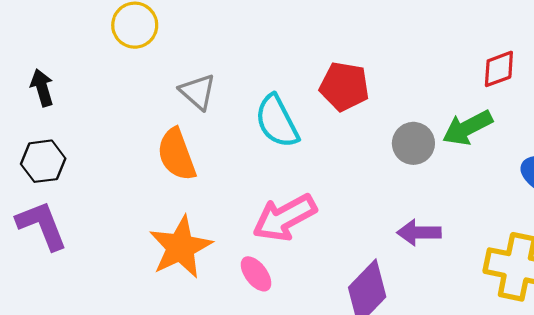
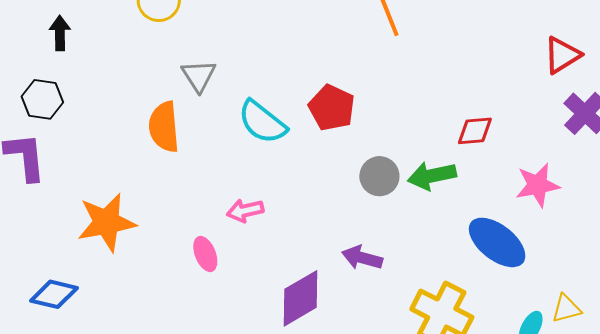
cyan semicircle: (277, 121) -> (262, 122), turned -40
pink arrow: (285, 218) -> (245, 211), size x0.6
orange star: (181, 247) -> (107, 222), moved

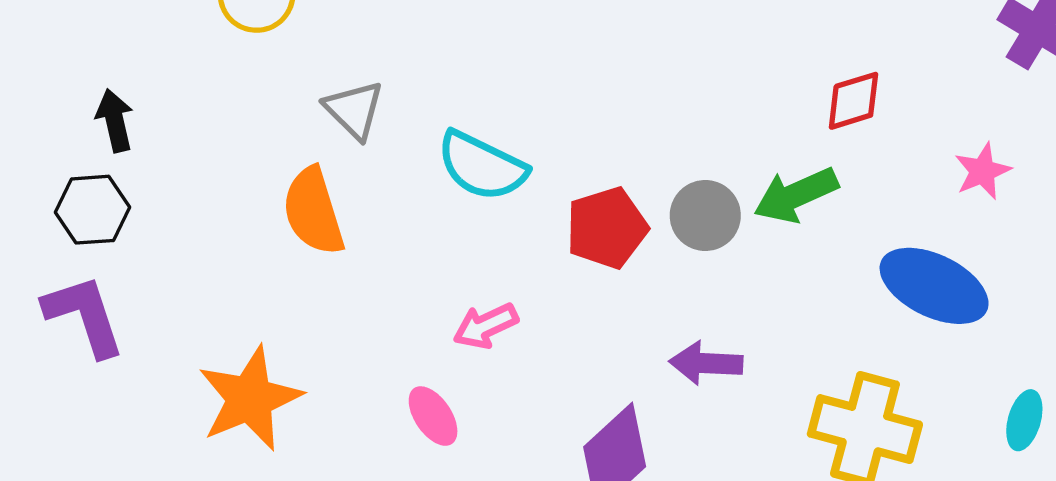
black arrow: (60, 33) -> (115, 120), moved
red pentagon: (332, 108) -> (607, 228), moved, turned -30
pink star: (538, 185) -> (983, 171), size x0.7

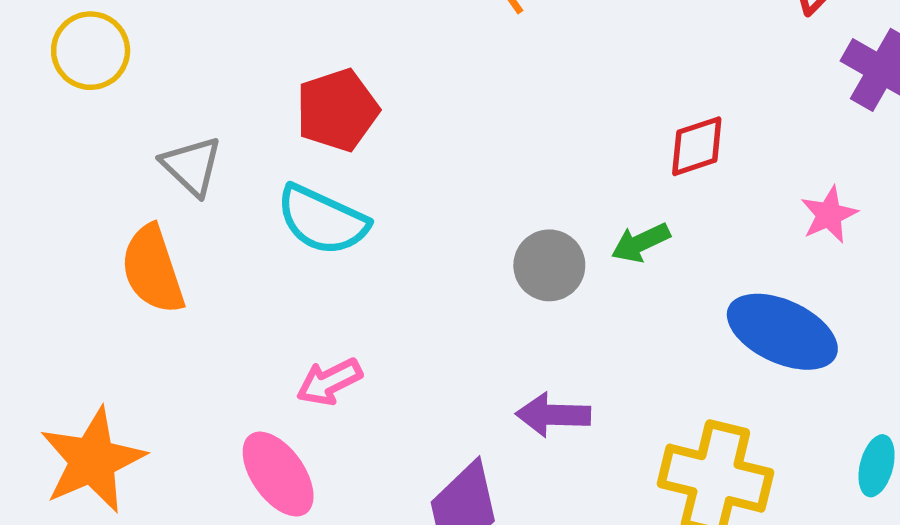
green arrow: (796, 195) -> (641, 243), size x0.7
red pentagon: (607, 228) -> (337, 110), moved
pink ellipse: (433, 416) -> (278, 474), size x1.4

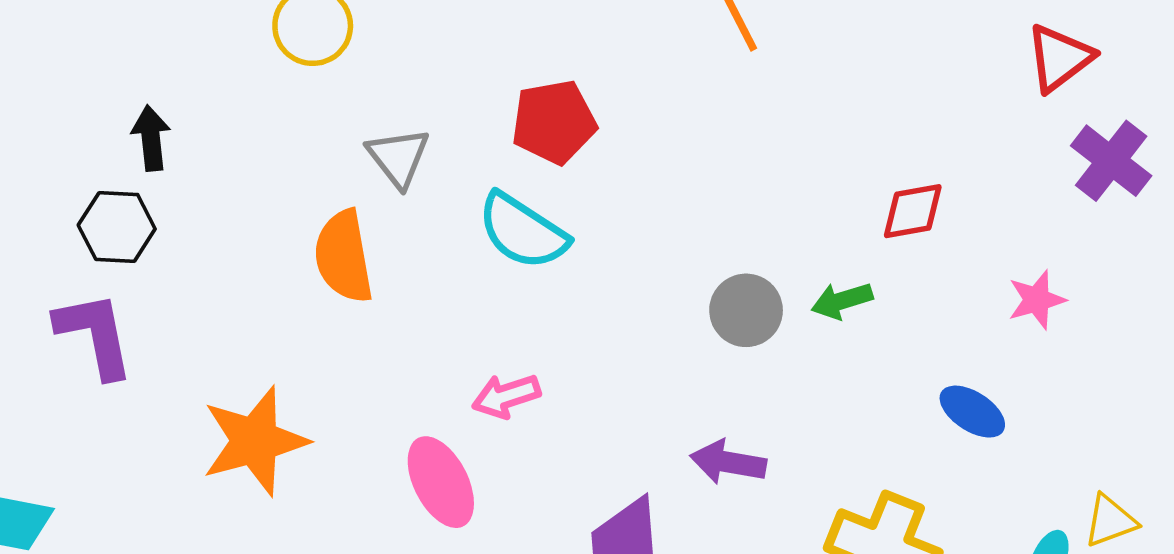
blue ellipse: (782, 332) -> (972, 412), size x0.6

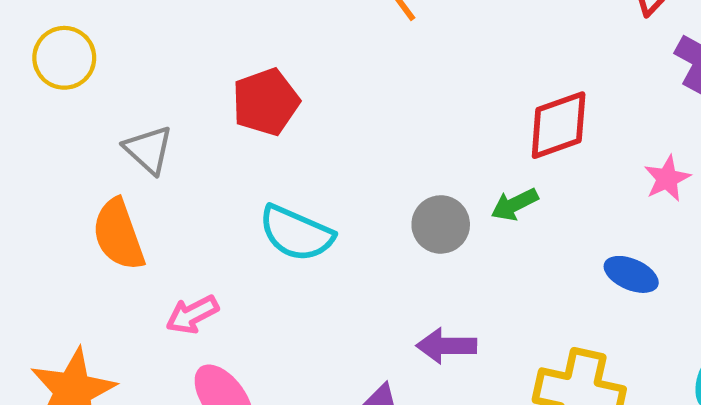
red diamond: (913, 211) -> (559, 125), size x1.4
cyan semicircle: (523, 231) -> (296, 233), moved
pink arrow: (506, 396) -> (192, 315), moved

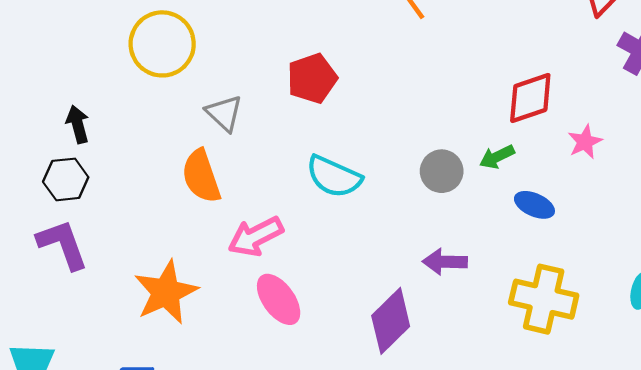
yellow circle: (64, 58) -> (162, 44), size x1.4
pink star: (667, 179) -> (585, 142), moved
blue ellipse: (631, 274) -> (534, 205), moved
pink arrow: (192, 315) -> (256, 236), size x1.4

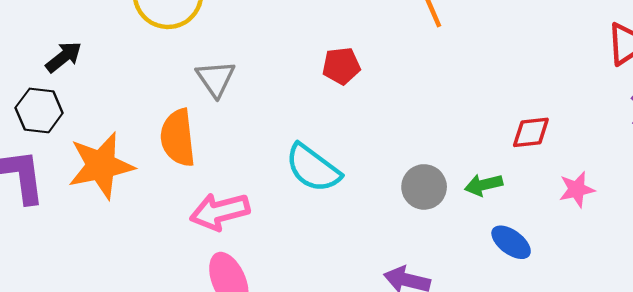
red pentagon: (312, 78) -> (341, 66), moved, size x0.7
red diamond: (530, 98) -> (531, 132), size x0.7
black arrow: (78, 124) -> (64, 57), turned 54
orange star: (166, 292) -> (101, 166), moved

